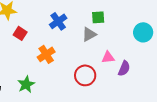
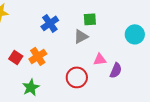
red square: (20, 33) -> (16, 57), moved
green star: (26, 84) -> (31, 87), moved

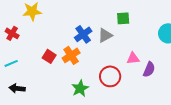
blue cross: (50, 23) -> (83, 34), moved
gray triangle: (81, 36) -> (105, 35), moved
green star: (31, 87) -> (80, 88), moved

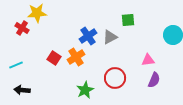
red cross: (12, 33) -> (22, 28), moved
pink triangle: (133, 58) -> (148, 60), moved
purple semicircle: (149, 69) -> (154, 80), moved

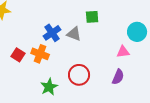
gray triangle: (110, 37) -> (74, 34), turned 49
orange cross: (76, 57) -> (40, 54), turned -36
pink triangle: (148, 60) -> (123, 52), moved

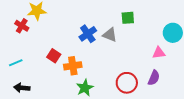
orange cross: (40, 54) -> (73, 66), moved, turned -30
red circle: (79, 75) -> (127, 83), moved

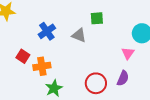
blue cross: (88, 34) -> (47, 31), moved
pink triangle: (159, 53) -> (128, 53), turned -48

